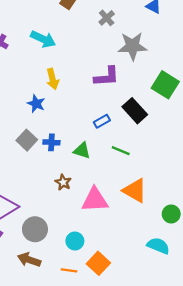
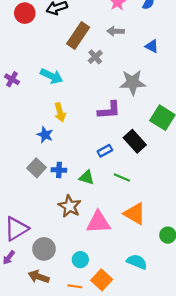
gray cross: (107, 18) -> (95, 57), moved
brown star: (63, 182) -> (70, 206), size x1.5
cyan semicircle: (158, 246) -> (137, 262), moved

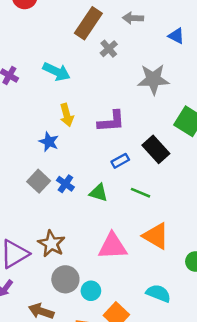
purple L-shape: (109, 110) -> (111, 121), moved
blue cross: (59, 170) -> (65, 184), turned 32
brown star: (70, 206) -> (51, 244), moved
gray circle: (44, 249) -> (65, 279), moved

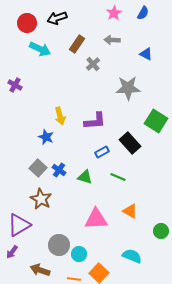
brown rectangle: (88, 23) -> (77, 44), size x0.7
cyan arrow: (57, 72) -> (40, 49), moved
orange triangle: (156, 236) -> (130, 211), size x0.7
brown star: (51, 244) -> (41, 199), moved

